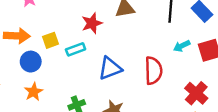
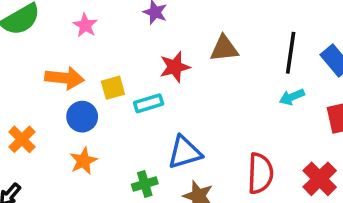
cyan arrow: (182, 46) -> (292, 97), moved
blue triangle: (110, 68) -> (185, 152), moved
red semicircle: (153, 71) -> (260, 173), moved

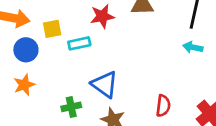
cyan arrow: (292, 97) -> (193, 47), turned 30
blue triangle: (185, 152) -> (105, 84), turned 48
red semicircle: (260, 173) -> (163, 106), size x0.7

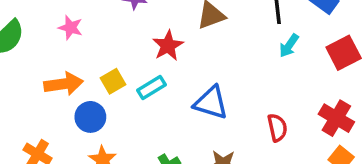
cyan arrow: (193, 47) -> (289, 46), turned -48
blue triangle: (105, 84) -> (211, 103), moved

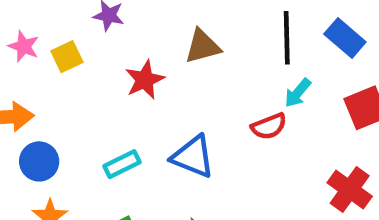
yellow square: (113, 81) -> (67, 57), moved
cyan rectangle: (151, 87) -> (122, 164), moved
red semicircle: (277, 128) -> (269, 126), moved, turned 76

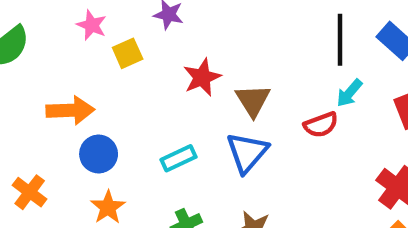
pink star: (24, 46) -> (92, 25), moved
brown triangle: (203, 46) -> (253, 100), moved, turned -48
blue triangle: (193, 157) -> (247, 152), turned 48

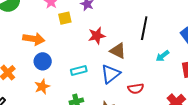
black line: (340, 40) -> (144, 28), moved
brown triangle: (253, 100) -> (118, 51), turned -42
red semicircle: (321, 125) -> (136, 89), moved

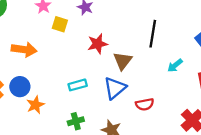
yellow square: (65, 18) -> (60, 24), turned 32
brown triangle: (118, 51) -> (123, 61), turned 42
blue circle: (43, 61) -> (20, 87), moved

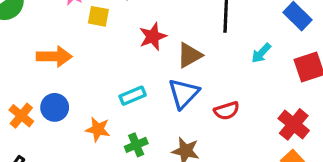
brown triangle: (123, 61) -> (190, 55), turned 30
orange star: (35, 105) -> (98, 129), moved, turned -30

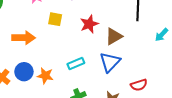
yellow square: (98, 16) -> (55, 19), moved
red semicircle: (227, 111) -> (139, 85), moved
orange star: (98, 129) -> (45, 76), moved

